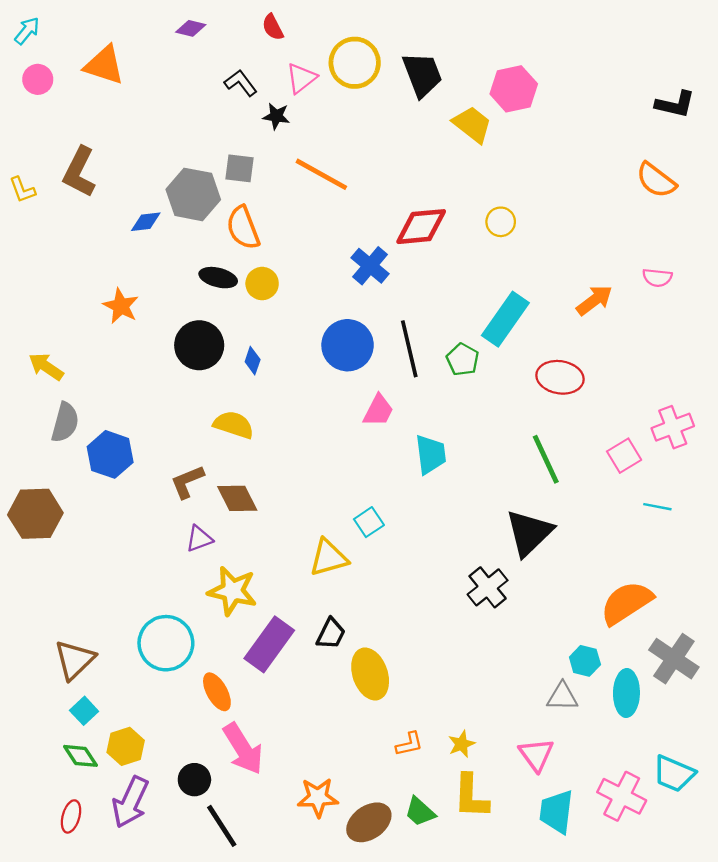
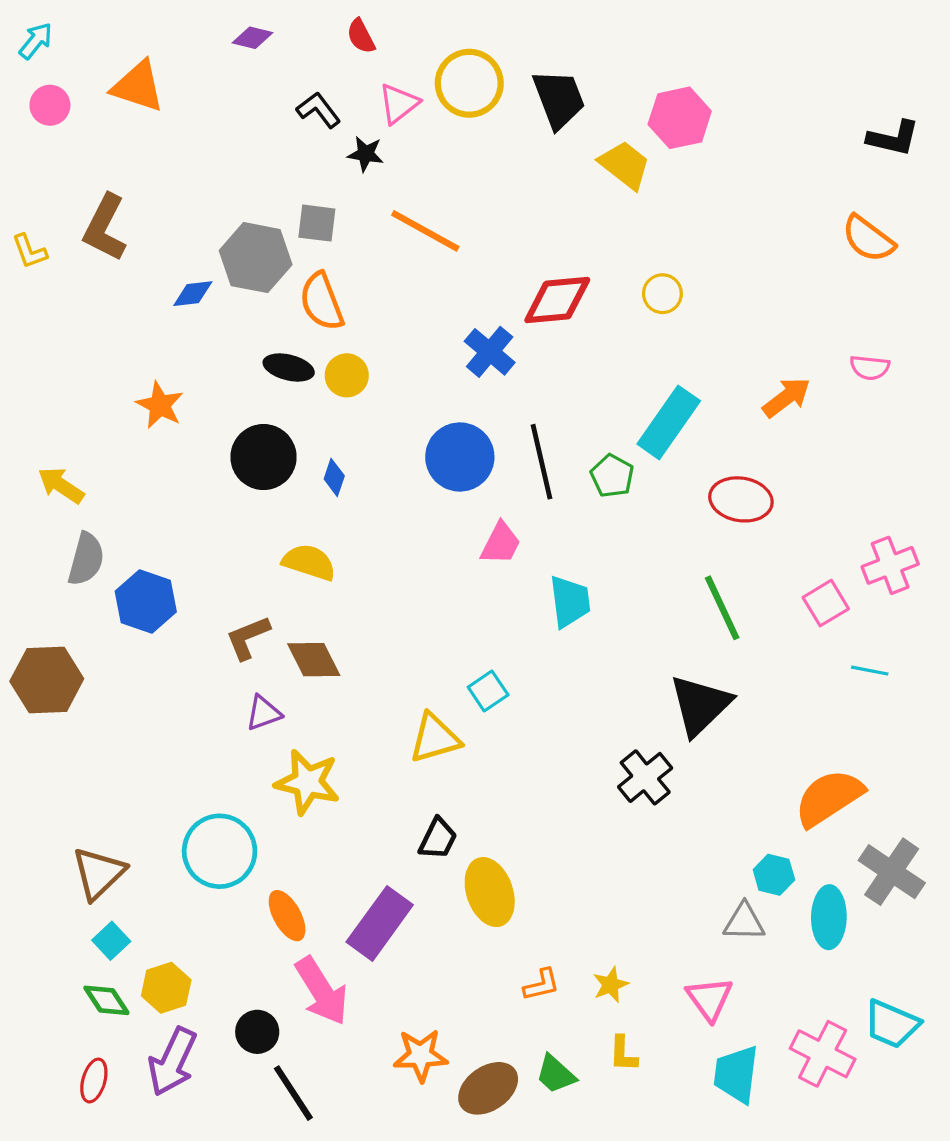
purple rectangle: (269, 644) -> (380, 923), moved
yellow L-shape: (471, 796) -> (623, 1054), size x0.6

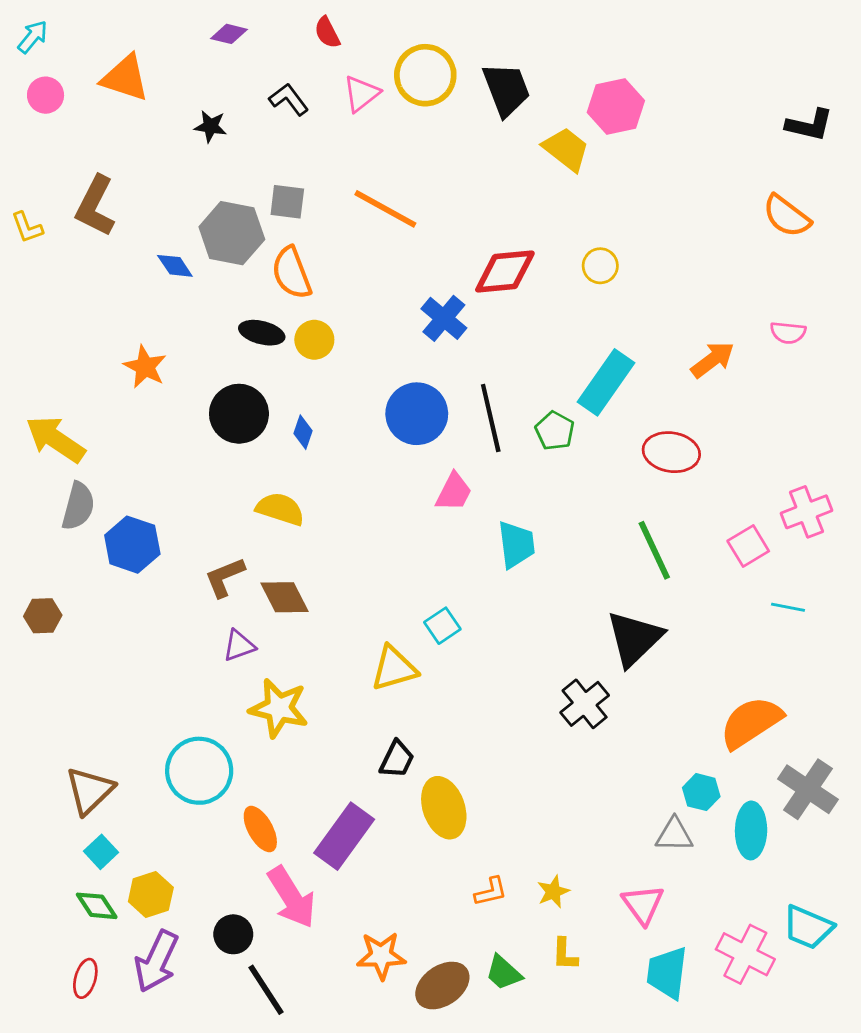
black star: (366, 154) -> (211, 126), moved
blue diamond: (193, 294) -> (175, 266), turned 63
yellow arrow: (61, 485) -> (55, 439), size x1.4
brown hexagon: (47, 680) -> (43, 616), size x0.6

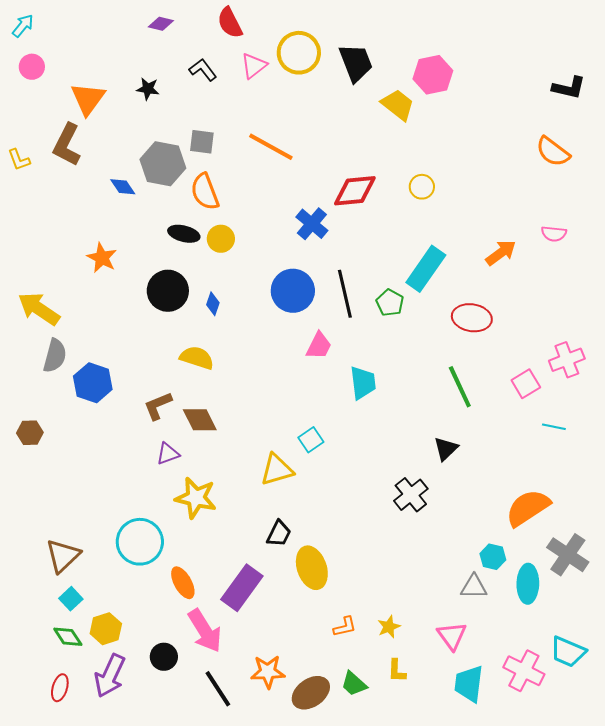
red semicircle: (327, 33) -> (230, 23), size x1.4
orange triangle: (125, 78) -> (88, 99), moved, turned 48
black triangle: (634, 638) -> (446, 449), size x0.6
black line: (266, 990) -> (218, 689), moved

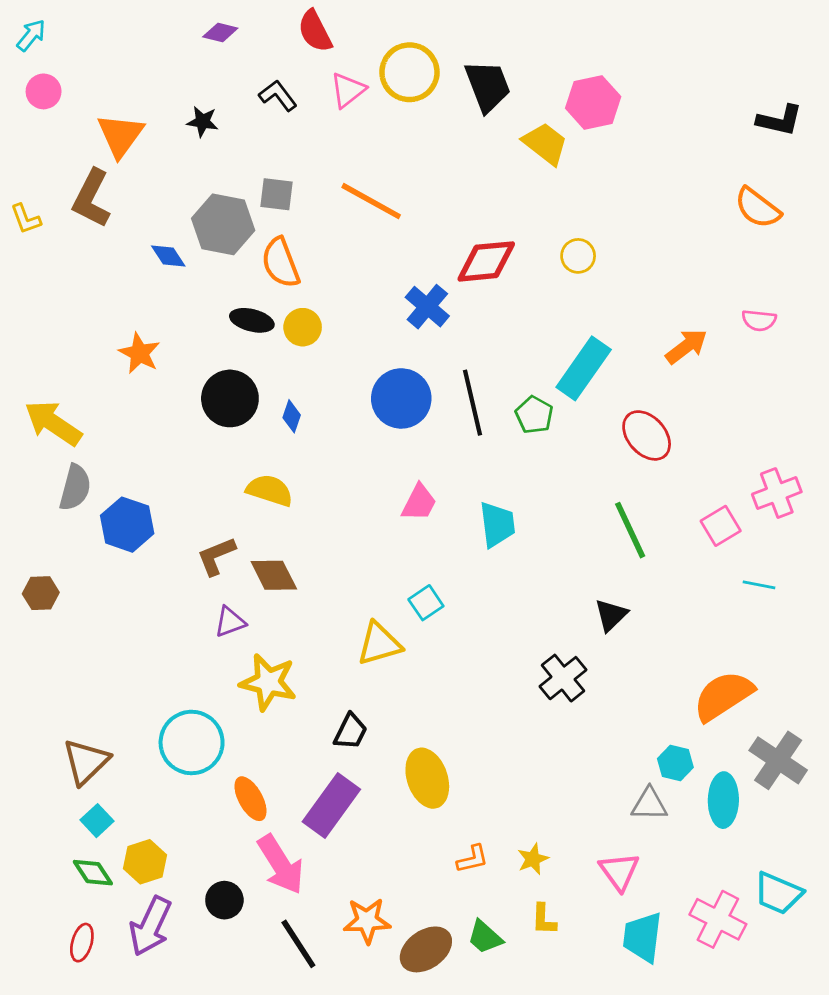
red ellipse: (472, 318) -> (647, 435), turned 39
pink trapezoid: (319, 346) -> (419, 503), moved
black trapezoid: (279, 534) -> (351, 732), moved

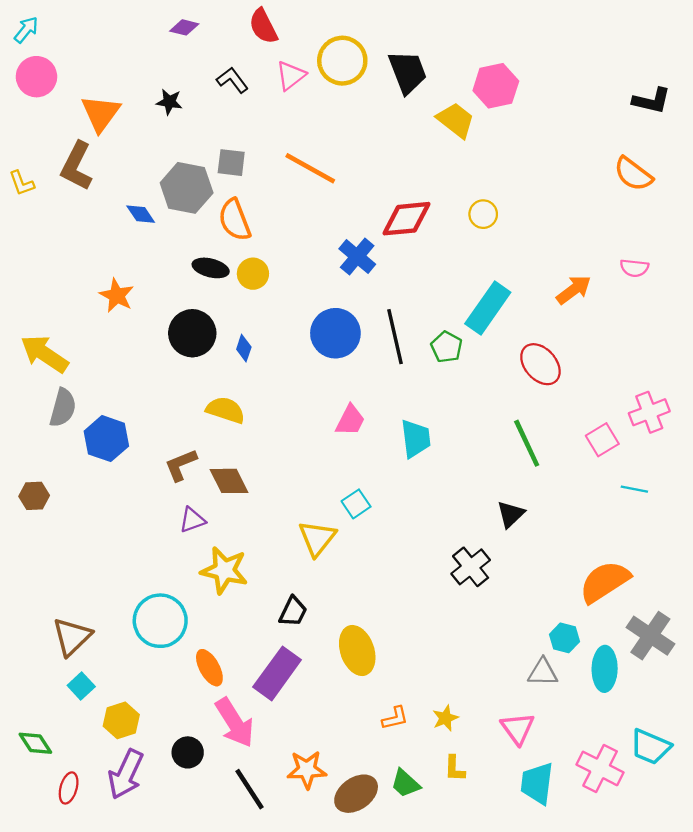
pink circle: (44, 91) -> (36, 77), size x1.4
yellow triangle: (379, 644) -> (317, 538), turned -36
green diamond: (93, 873) -> (35, 743), moved

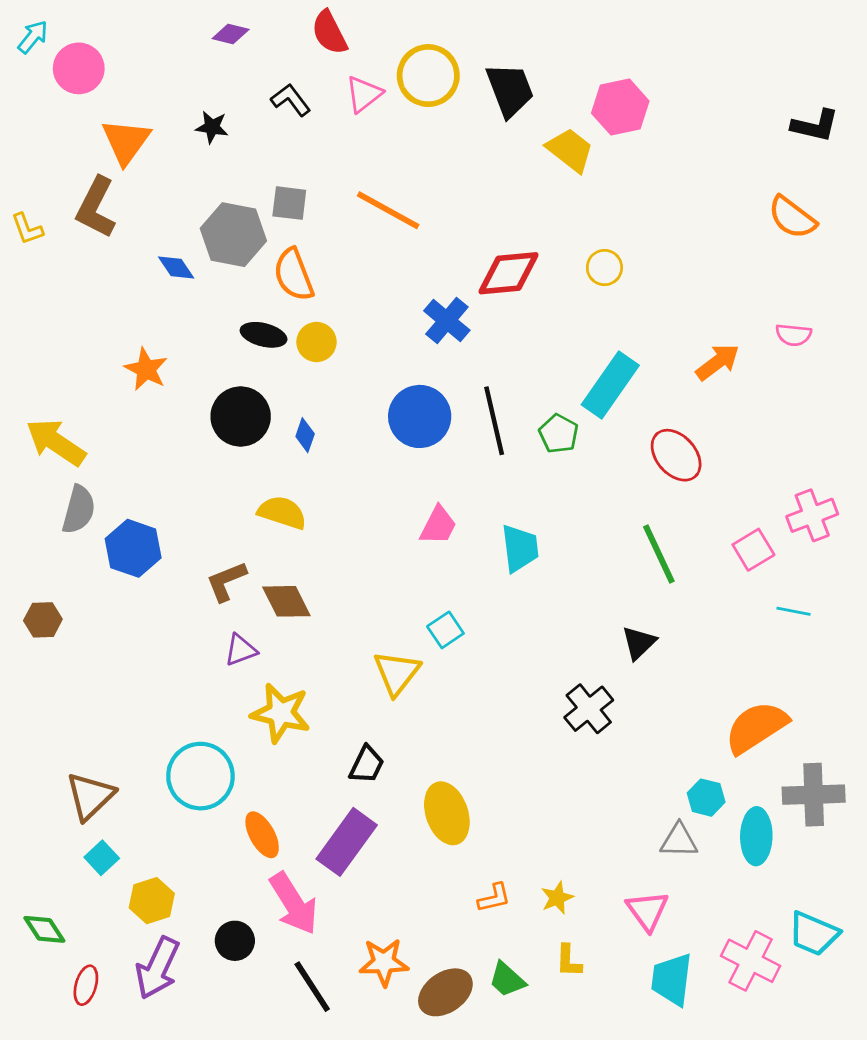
pink circle: (36, 77) -> (79, 68), moved
gray cross: (650, 636) -> (814, 795), turned -36

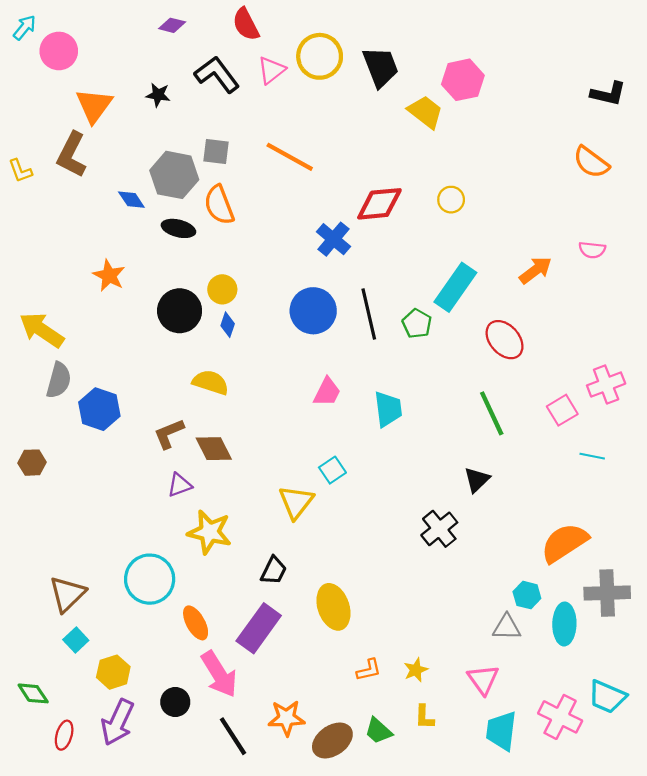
black L-shape: (291, 100) -> (217, 75), size x1.5
black ellipse: (264, 335) -> (178, 228), moved
yellow circle: (317, 342) -> (222, 289), moved

